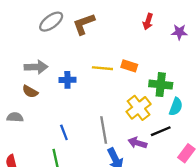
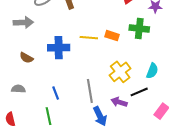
gray arrow: (36, 67) -> (23, 22), moved
blue cross: (67, 80) -> (59, 48), size x1.5
green cross: (161, 85) -> (139, 29), moved
gray semicircle: (15, 117) -> (18, 89), moved

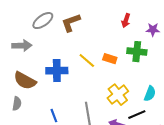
yellow line: (89, 38) -> (87, 61), turned 36
brown semicircle: (26, 58) -> (25, 81), size x1.6
gray semicircle: (18, 89) -> (17, 104), moved, turned 96

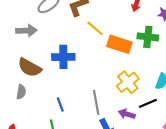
orange rectangle: (110, 59) -> (119, 44), size x1.6
yellow line: (87, 61) -> (95, 28), moved

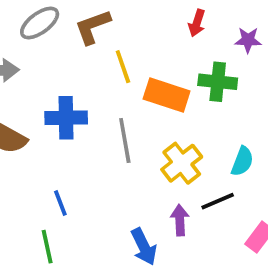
yellow line: (95, 28) -> (123, 67), turned 30
gray line: (96, 102) -> (125, 140), moved
purple arrow: (127, 114) -> (180, 220), turned 70

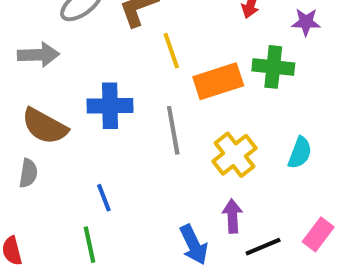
orange rectangle: (167, 95) -> (218, 81), turned -36
black line: (218, 201) -> (263, 247), moved

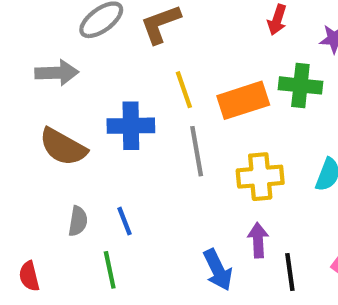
yellow line: (171, 51) -> (184, 90), moved
yellow cross: (235, 155) -> (260, 177), turned 33
gray semicircle: (28, 173) -> (78, 221), moved
black line: (263, 247) -> (290, 272), turned -75

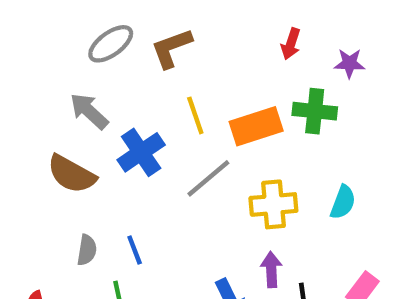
gray arrow: (57, 73) -> (89, 111), moved, turned -135
blue cross: (131, 126) -> (141, 152), turned -33
gray line: (197, 151) -> (208, 178), turned 60

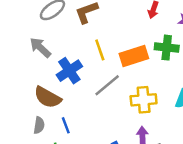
brown semicircle: (72, 174) -> (48, 97), moved

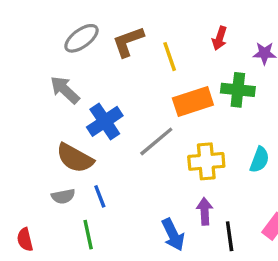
yellow line: (100, 50) -> (170, 57), moved
gray semicircle: (39, 125) -> (63, 196), turned 70

